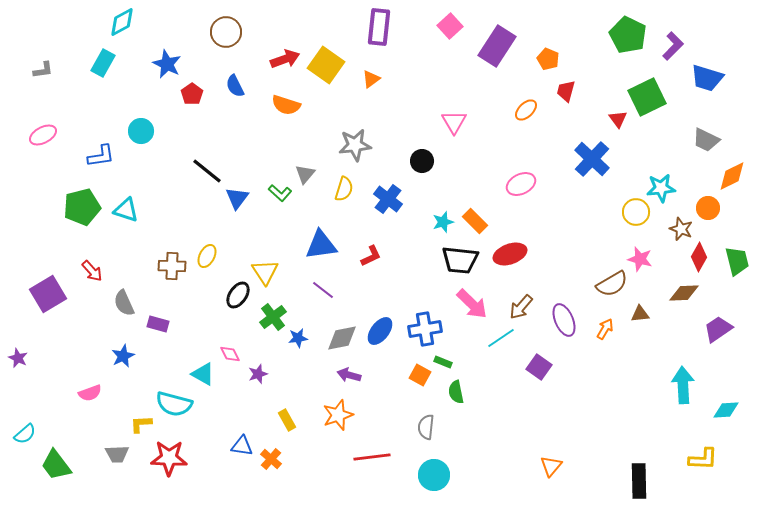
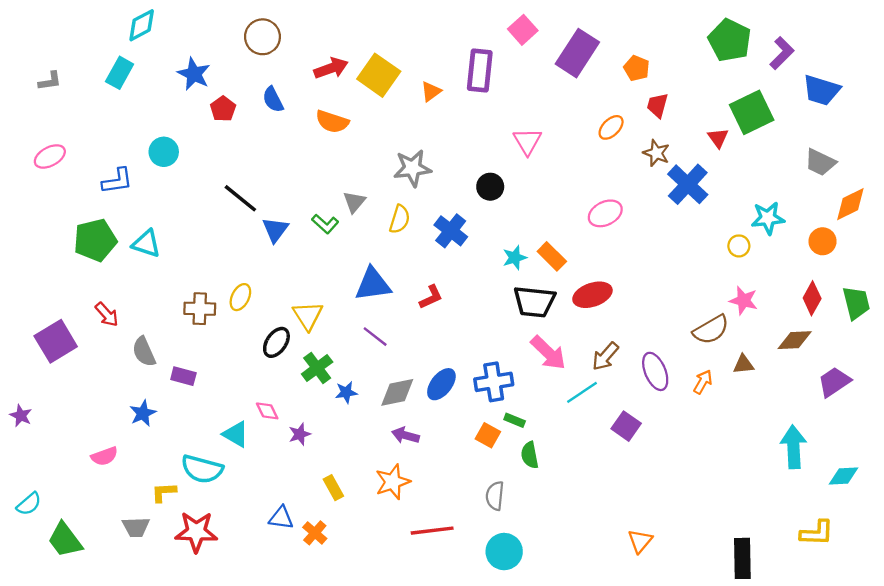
purple rectangle: (379, 27) -> (480, 70), moved
yellow circle: (636, 212) -> (739, 246), size x0.7
brown star: (681, 229) -> (656, 153), moved

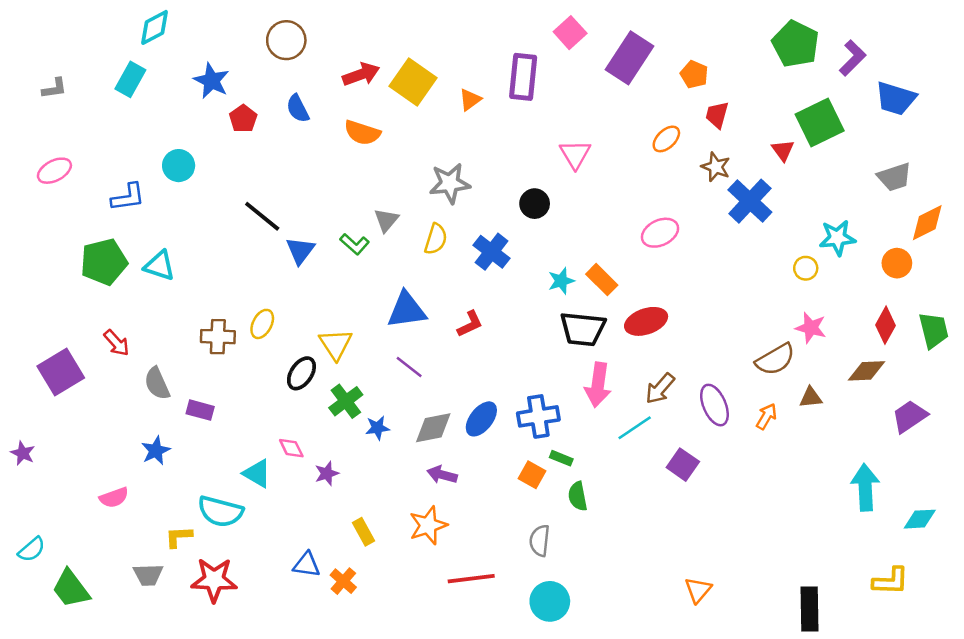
gray trapezoid: (820, 162) -> (894, 177), turned -44
pink arrow: (548, 353) -> (598, 385), turned 54

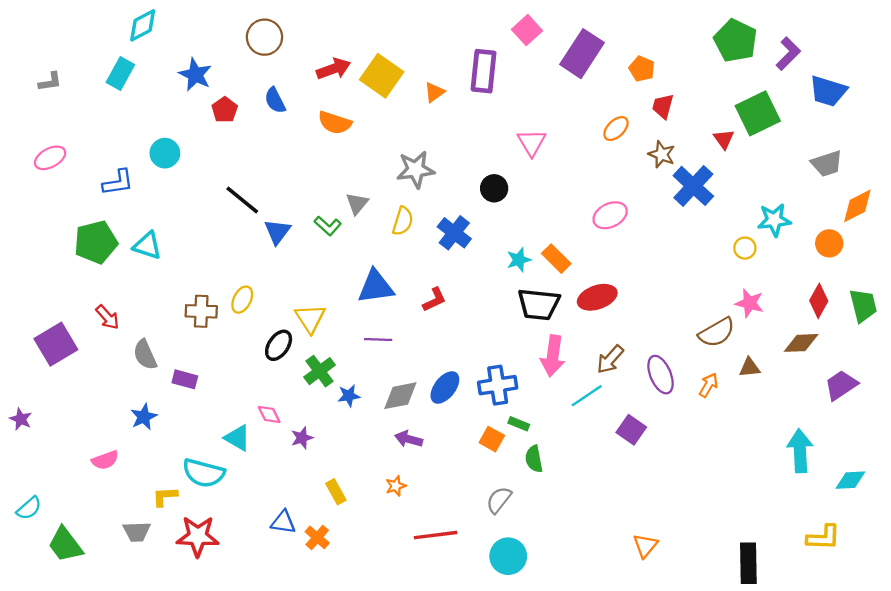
purple line: (409, 367) -> (378, 339), turned -36
orange star: (428, 525) -> (396, 486), size x0.6
gray semicircle: (540, 541) -> (499, 500), turned 32

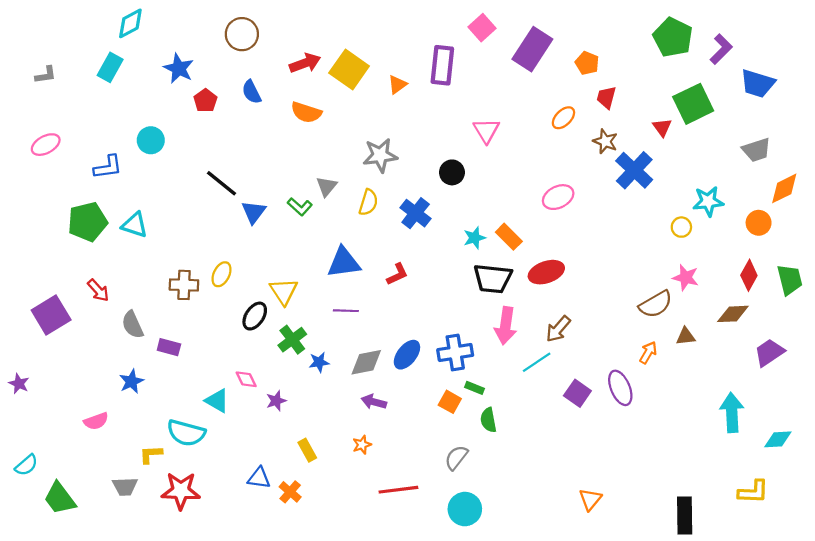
purple ellipse: (661, 375) -> (620, 388), moved

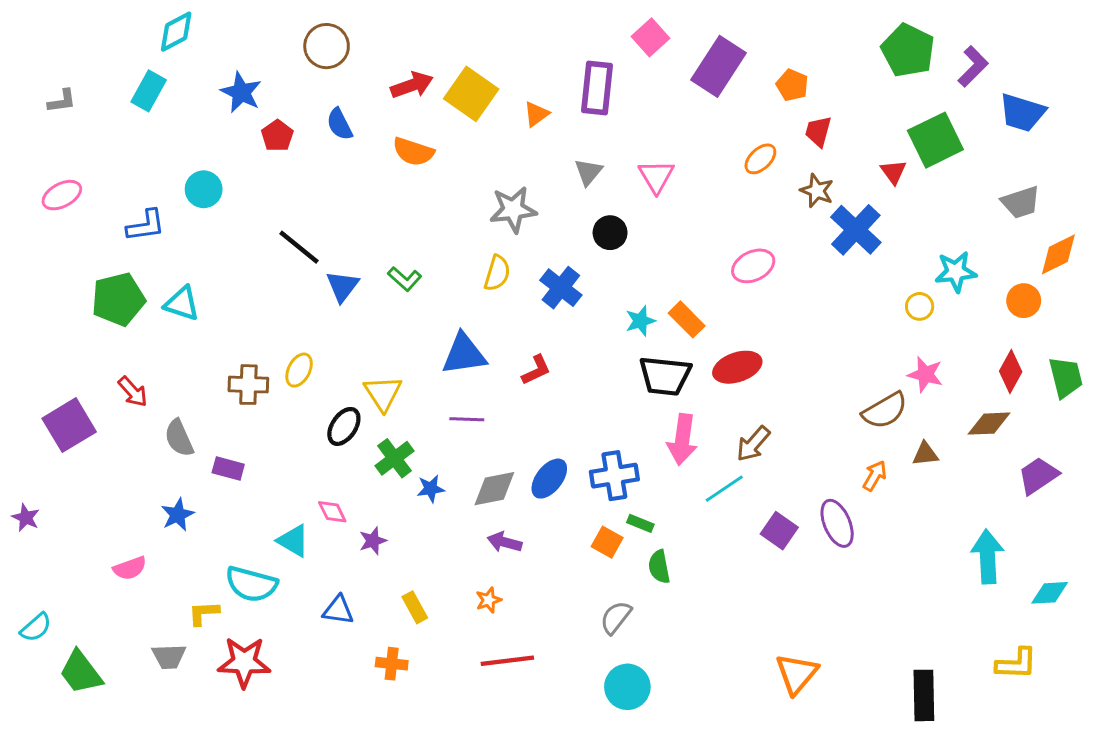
gray triangle: (327, 186) -> (588, 172), moved
blue triangle: (259, 478) -> (338, 610), moved
red line: (398, 490) -> (507, 661), moved
orange cross: (290, 492) -> (392, 664), turned -35
orange triangle: (590, 499) -> (797, 674), size x1.4

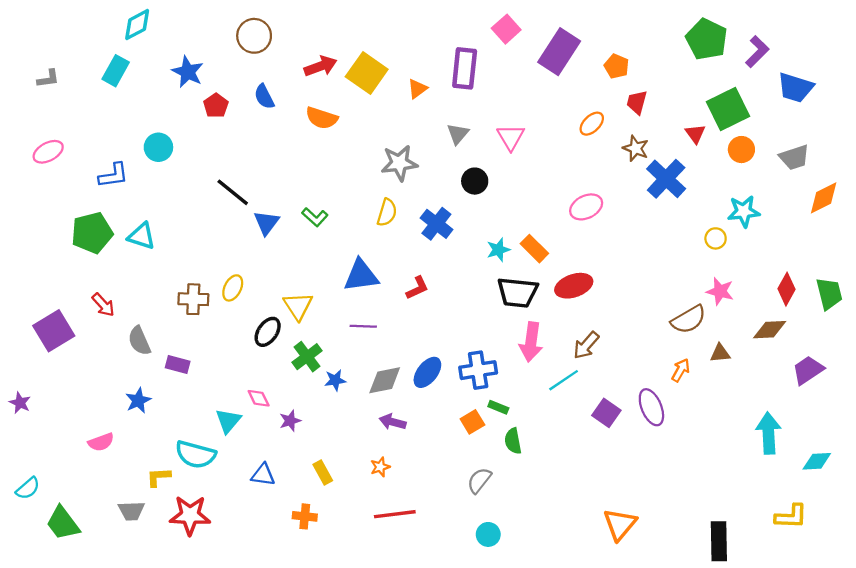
orange circle: (1024, 301) -> (741, 150), moved
cyan triangle: (293, 541) -> (228, 421), turned 40
orange square: (607, 542) -> (472, 422), turned 30
cyan circle: (627, 687) -> (488, 534), size x0.7

